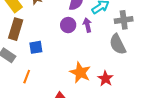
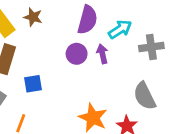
gray semicircle: (118, 44) -> (145, 96), moved

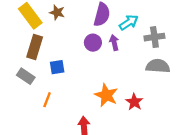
gray semicircle: (145, 96) -> (158, 66), moved, turned 120

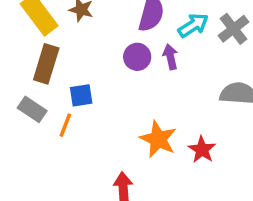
gray cross: (154, 37) -> (233, 29), moved, turned -30
orange line: (47, 100) -> (65, 125), moved

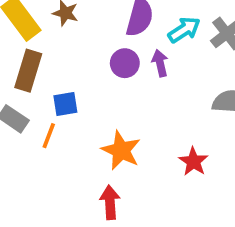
orange star: (158, 139) -> (121, 150), moved

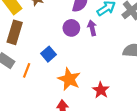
blue square: (65, 104) -> (48, 54), moved, turned -32
red star: (193, 162) -> (101, 90), moved

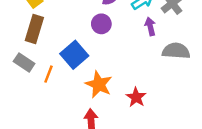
purple arrow: (92, 28) -> (150, 26), moved
blue square: (48, 54) -> (74, 55), size x1.5

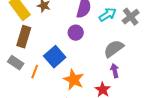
purple arrow: (150, 26) -> (115, 71), moved
gray semicircle: (176, 51) -> (114, 49), moved, turned -40

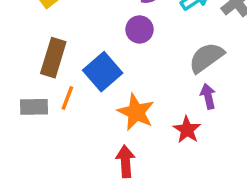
brown rectangle: (24, 37) -> (53, 58), moved
gray rectangle: (16, 63) -> (34, 107), moved, turned -35

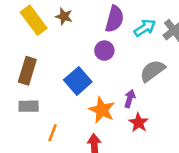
brown rectangle: (53, 58) -> (27, 71), moved
purple arrow: (208, 96) -> (130, 99), moved, turned 30
orange line: (67, 98) -> (53, 133), moved

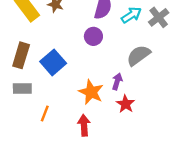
blue square: (78, 81) -> (53, 62), moved

